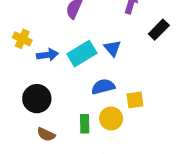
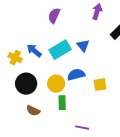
yellow cross: (22, 39) -> (15, 58), moved
blue arrow: (47, 55) -> (34, 51), turned -133
yellow circle: (111, 118) -> (56, 84), moved

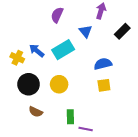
blue triangle: (83, 46) -> (86, 31), moved
blue semicircle: (76, 75) -> (103, 64), moved
green rectangle: (62, 103) -> (70, 117), moved

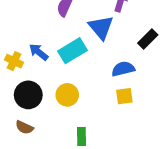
blue triangle: (86, 31) -> (101, 27), size x1.5
black rectangle: (122, 31) -> (148, 39), moved
brown semicircle: (36, 112) -> (24, 127), moved

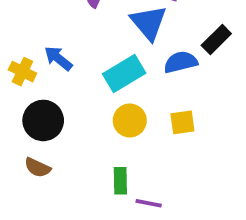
cyan rectangle: (72, 51) -> (124, 73), moved
blue semicircle: (123, 69) -> (181, 62), moved
yellow circle: (67, 95) -> (130, 120), moved

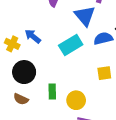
yellow circle: (130, 120) -> (76, 100), moved
green rectangle: (120, 181) -> (52, 92), moved

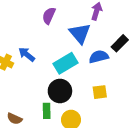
black circle: (24, 72) -> (60, 91), moved

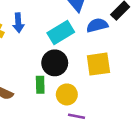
blue arrow: (27, 54) -> (18, 23), turned -133
yellow square: (100, 92) -> (98, 64), size x1.5

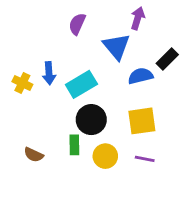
cyan rectangle: (61, 33) -> (81, 84), moved
purple line: (77, 116) -> (145, 159), moved

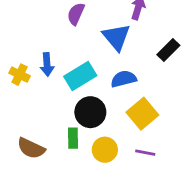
blue semicircle: (140, 76) -> (124, 79), moved
yellow square: (142, 121) -> (142, 114), turned -32
brown semicircle: (34, 155) -> (31, 148), size x1.4

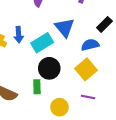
blue triangle: (116, 37) -> (65, 27), moved
blue semicircle: (124, 79) -> (90, 45), moved
yellow circle: (105, 150) -> (59, 107), moved

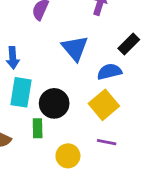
cyan rectangle: (42, 43) -> (21, 92), moved, turned -50

